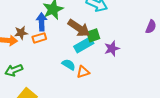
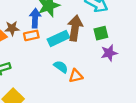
brown arrow: (79, 28) -> (75, 28), turned -120
green square: (93, 35) -> (101, 33), moved
cyan rectangle: (84, 45) -> (58, 38), moved

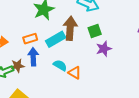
blue arrow: (35, 18) -> (33, 57), moved
brown star: (12, 28) -> (18, 66), moved
orange triangle: (76, 76) -> (75, 73), turned 48

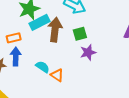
cyan rectangle: (56, 39) -> (39, 22), moved

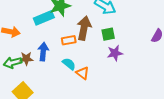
cyan rectangle: (39, 22) -> (44, 18), moved
orange rectangle: (14, 38) -> (69, 40), moved

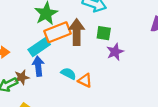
cyan rectangle: (44, 18) -> (39, 47), moved
green square: (108, 34) -> (104, 33), turned 32
orange rectangle: (69, 40) -> (58, 32), moved, size x1.6

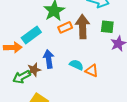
orange rectangle: (58, 32) -> (65, 27), size x0.6
cyan rectangle: (39, 47) -> (31, 35), moved

